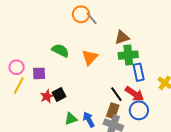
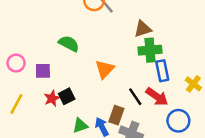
orange triangle: (90, 57) -> (105, 69), moved
yellow line: (19, 86) -> (16, 104), moved
blue circle: (139, 110) -> (178, 121), moved
brown rectangle: (113, 111) -> (116, 115), moved

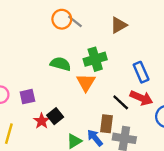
brown triangle: (143, 29) -> (119, 25), moved
green semicircle: (69, 44) -> (60, 64), moved
green cross: (150, 50) -> (95, 59), moved

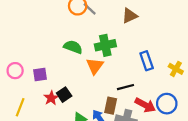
red arrow: (141, 98) -> (145, 105), moved
black line: (121, 102) -> (125, 87), turned -63

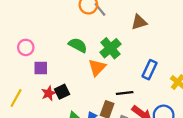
green cross: (105, 45) -> (110, 48), turned -36
blue rectangle: (147, 61) -> (150, 70), turned 36
pink circle: (15, 71) -> (26, 47), moved

